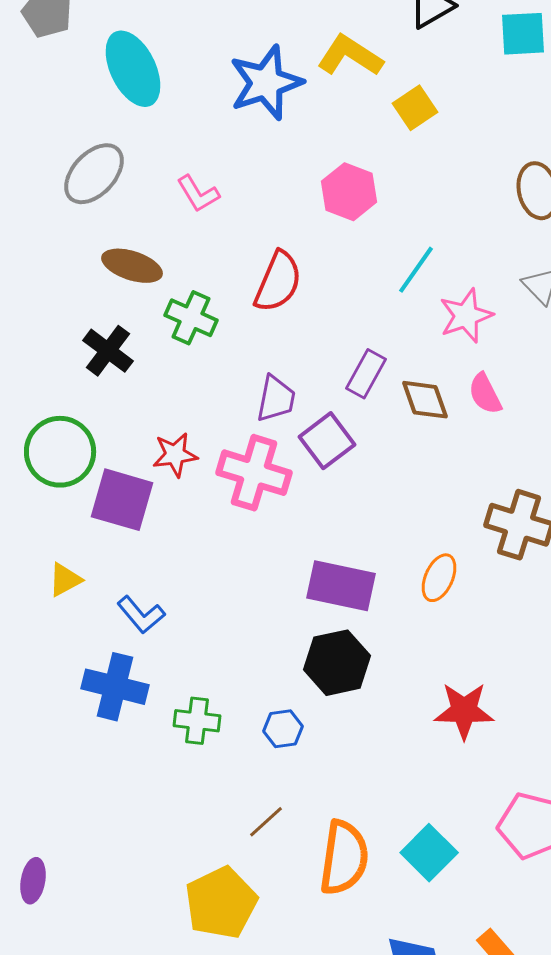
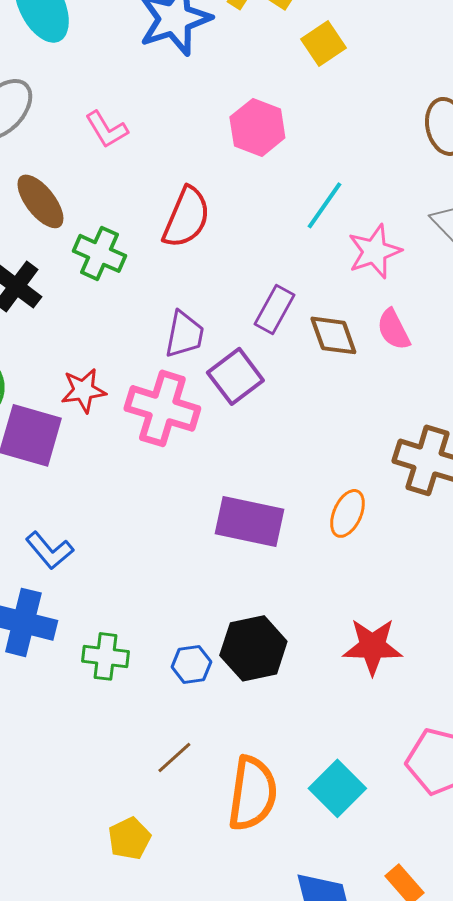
brown ellipse: (132, 266) -> (40, 201), turned 34
black hexagon: (337, 663) -> (253, 648), moved
yellow pentagon: (221, 903) -> (129, 838), size x0.6

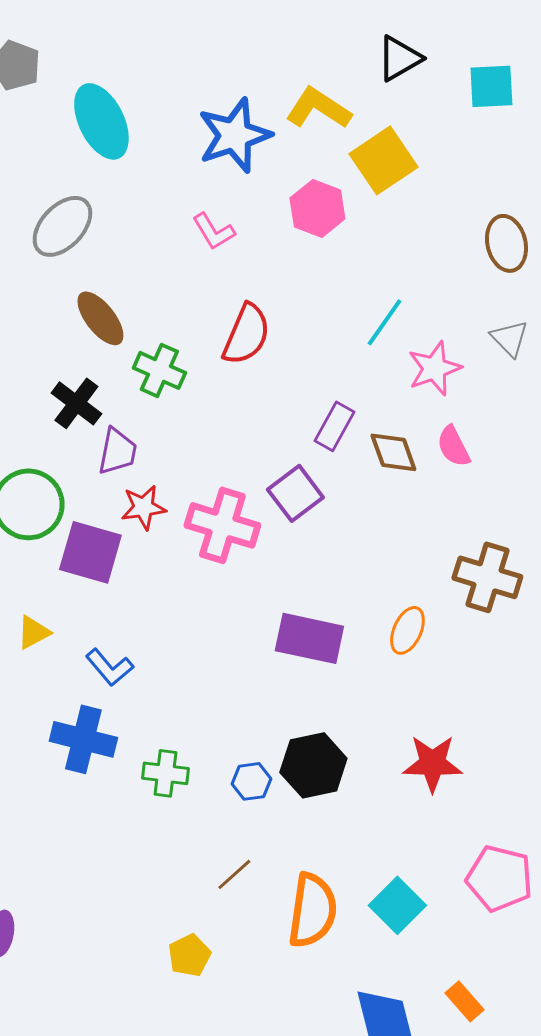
yellow square: (323, 43) -> (383, 160), size x1.5
pink hexagon: (257, 127) -> (317, 208), moved
pink L-shape: (106, 129) -> (213, 231), moved
purple trapezoid: (184, 334) -> (117, 451), moved

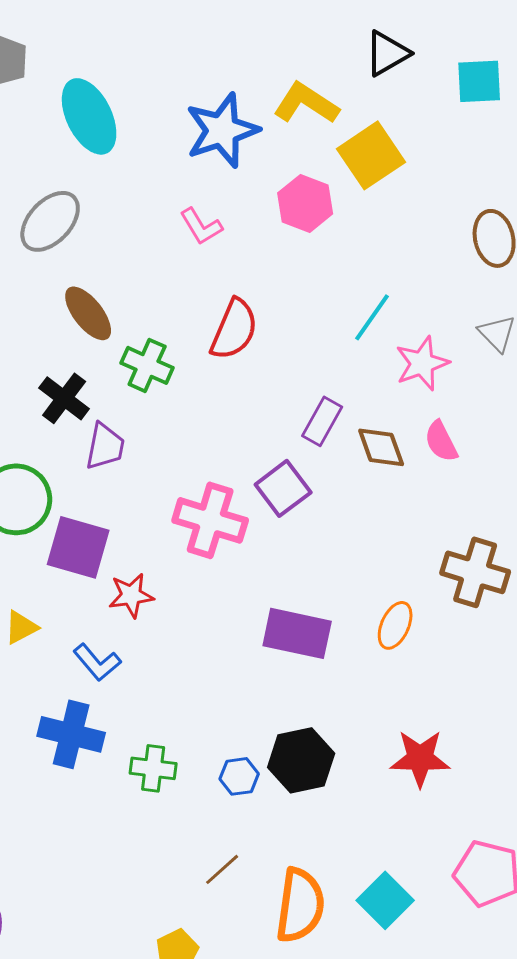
red star: (143, 507) -> (131, 595), moved

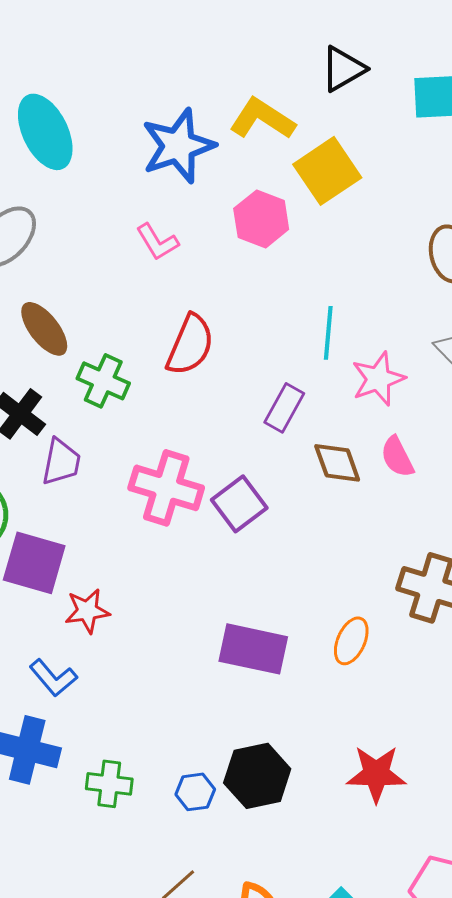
cyan line: (372, 317) -> (328, 333), turned -30
purple rectangle: (322, 421) -> (284, 408), moved
pink cross: (210, 520) -> (166, 488), moved

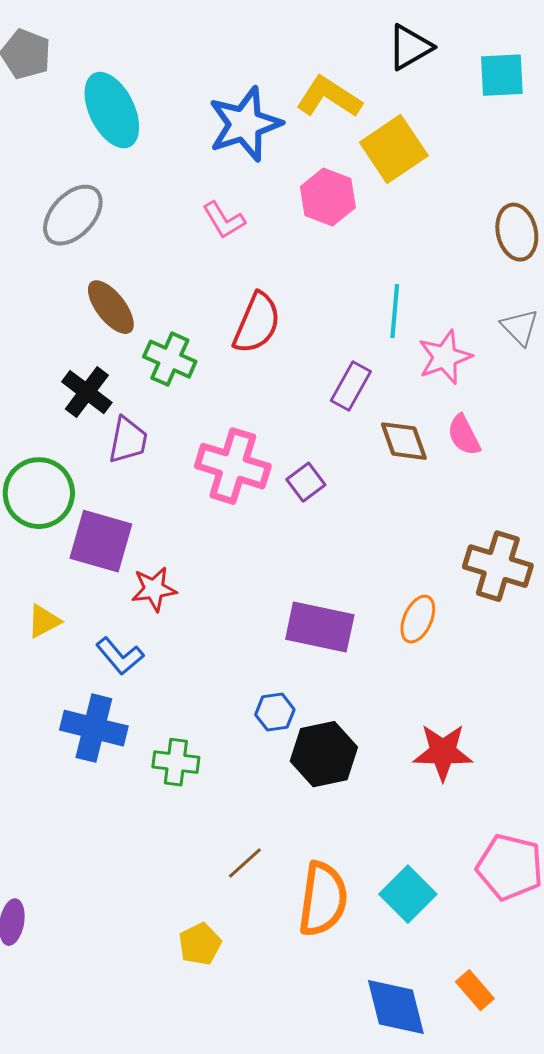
purple square: (239, 504) -> (306, 482), size x0.7
blue hexagon: (195, 792) -> (275, 712), moved

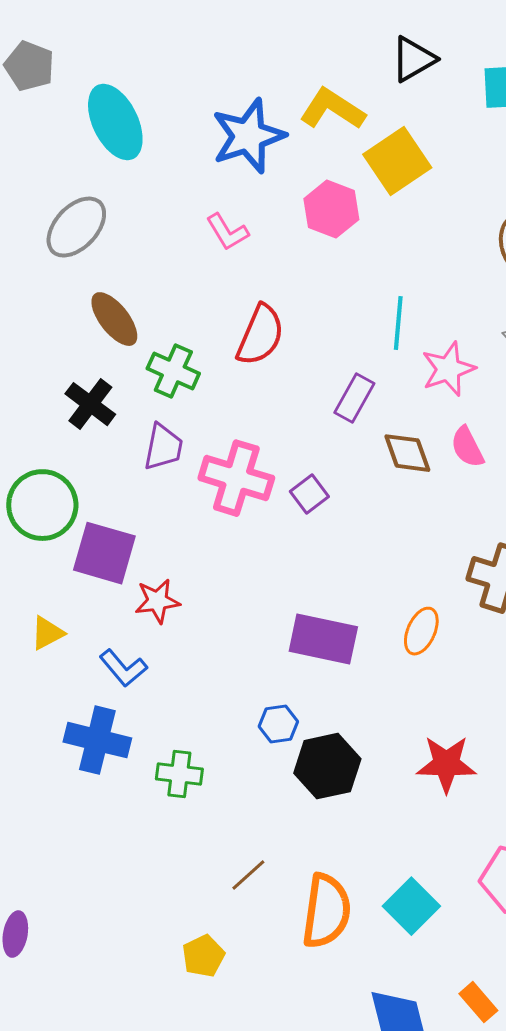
purple trapezoid: (128, 440) -> (163, 447), moved

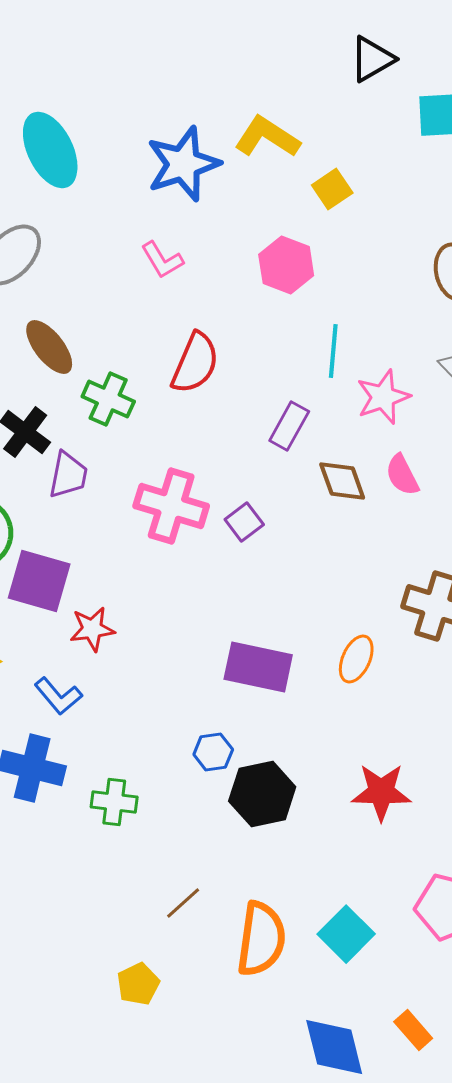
black triangle: (413, 59) -> (372, 59), moved
yellow square: (397, 161) -> (332, 189), size x0.6
pink hexagon: (331, 209) -> (286, 265), moved
purple trapezoid: (163, 447) -> (68, 475), moved

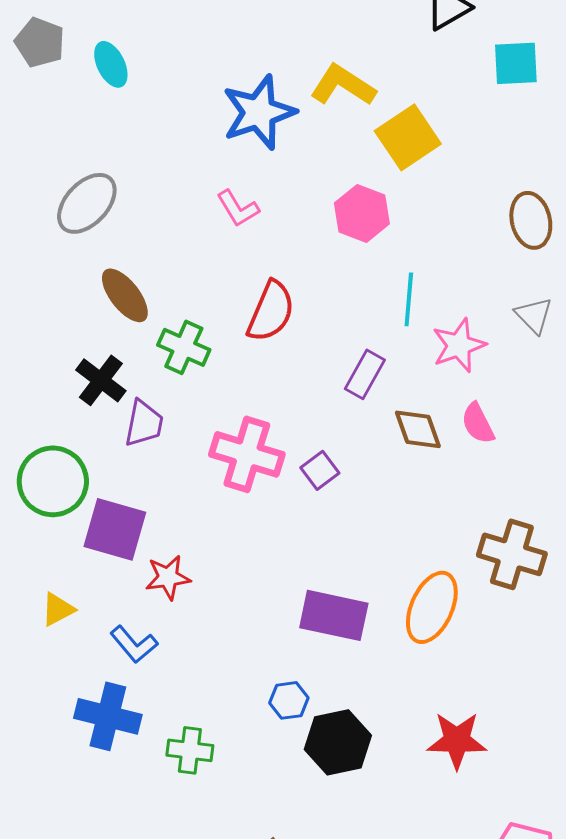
cyan ellipse: (50, 150) -> (111, 64), moved, size x0.6
yellow square: (332, 189) -> (408, 137), size x1.6
orange ellipse: (356, 659) -> (432, 607), size x1.5

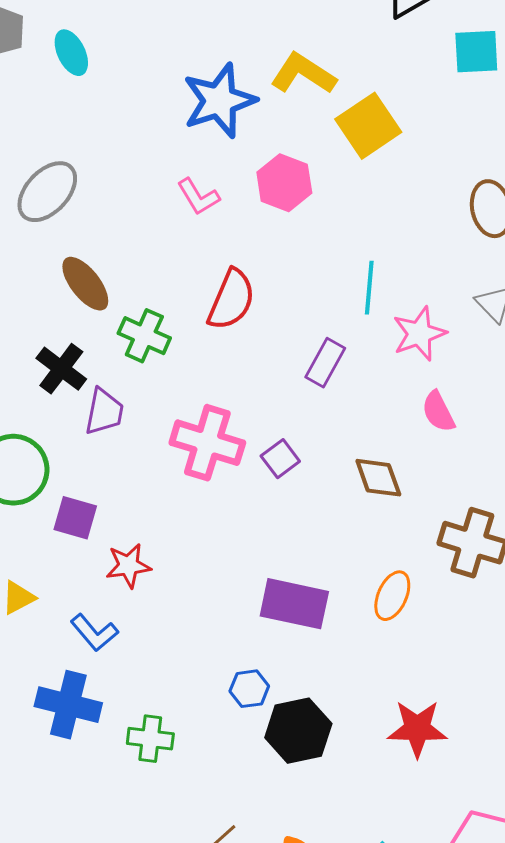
pink hexagon: (362, 213) -> (284, 183), moved
brown diamond: (418, 429) -> (378, 478), moved
purple square: (115, 529) -> (75, 518), size x0.7
orange ellipse: (432, 607) -> (392, 596), size x0.7

